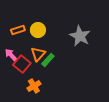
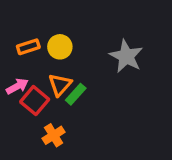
pink arrow: (11, 55) -> (17, 86), turned 104

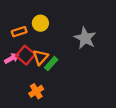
yellow circle: (60, 47) -> (40, 23), moved
red square: (35, 101) -> (26, 55), moved

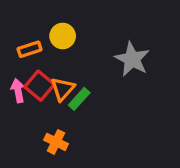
pink arrow: (12, 58) -> (18, 91), turned -72
orange cross: (36, 91) -> (56, 142), turned -32

